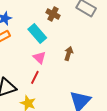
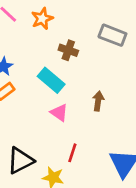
red line: (35, 77) -> (72, 153), moved

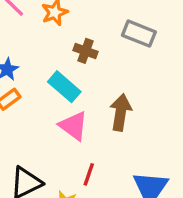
brown arrow: (98, 101) -> (121, 112), size x1.5
pink triangle: (59, 113) -> (73, 126), size x1.4

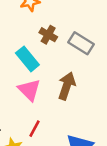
gray rectangle: (139, 34) -> (81, 43), moved

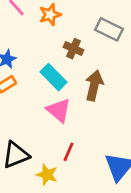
gray rectangle: (81, 43) -> (109, 29), moved
brown arrow: (67, 86) -> (94, 85), moved

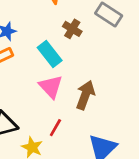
brown arrow: (94, 85) -> (85, 95), moved

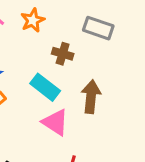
brown arrow: (85, 95) -> (91, 97), moved

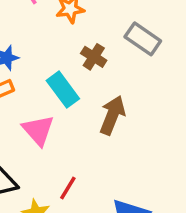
pink triangle: (55, 122) -> (38, 130), moved

